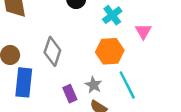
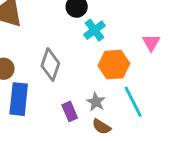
cyan cross: (112, 15) -> (95, 30), moved

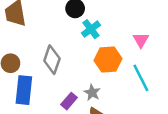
cyan line: (133, 102) -> (141, 78), moved
purple rectangle: (70, 111) -> (69, 101), turned 63

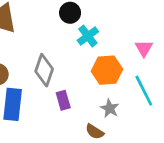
gray star: (92, 93) -> (110, 108), moved
purple rectangle: (69, 101) -> (63, 100), moved, turned -56

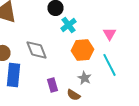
gray diamond: (44, 70) -> (36, 50), turned -40
purple rectangle: (63, 100) -> (52, 85), moved

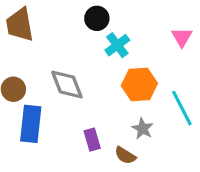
pink triangle: (110, 34) -> (182, 37), moved

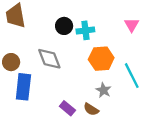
black circle: (97, 18) -> (64, 26), moved
cyan cross: (117, 45) -> (85, 30), turned 30
purple rectangle: (92, 140) -> (67, 108), moved, turned -35

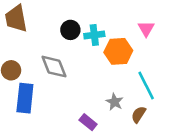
orange hexagon: (101, 59) -> (118, 51), moved
purple rectangle: (67, 108) -> (88, 122), moved
brown semicircle: (91, 109) -> (139, 114), moved, turned 91

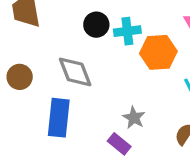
blue rectangle: (25, 98) -> (59, 118), moved
gray star: (115, 102) -> (134, 118), moved

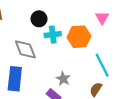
cyan cross: (127, 31) -> (53, 35), moved

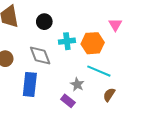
black circle: (39, 19) -> (44, 22), moved
cyan line: (102, 65) -> (99, 71), moved, turned -40

